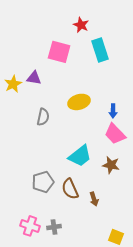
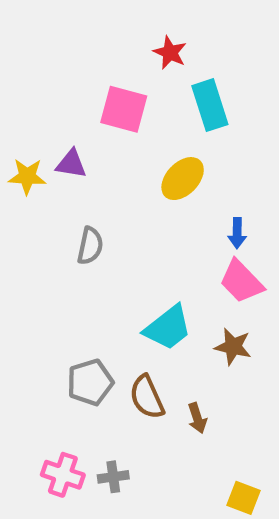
yellow star: (13, 84) -> (27, 176), turned 30
yellow ellipse: (79, 102) -> (183, 179), moved, turned -30

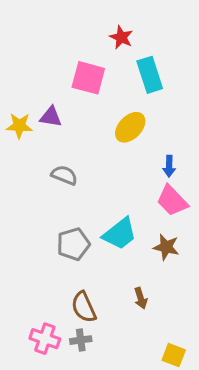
gray semicircle: (90, 246) -> (64, 175), turned -80
gray pentagon: (90, 382) -> (73, 244), moved
brown semicircle: (147, 397) -> (84, 307), moved

